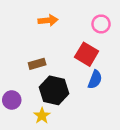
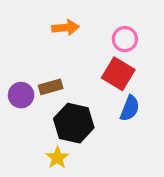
pink circle: (101, 24) -> (125, 39), moved
purple circle: (12, 100) -> (21, 95), moved

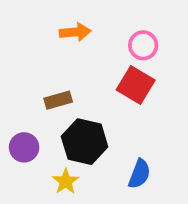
purple circle: (21, 95) -> (24, 147), moved
blue semicircle: (130, 108) -> (139, 174), moved

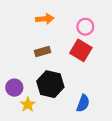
brown rectangle: (58, 100) -> (42, 51), moved
yellow star: (66, 181) -> (28, 104), moved

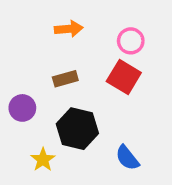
purple circle: (14, 88) -> (22, 108), moved
blue semicircle: (83, 103) -> (127, 158), turned 120

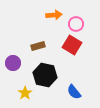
orange arrow: (69, 29) -> (54, 15), moved

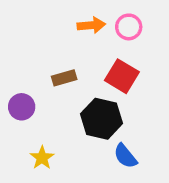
pink circle: (76, 24) -> (129, 27), moved
black hexagon: (45, 75) -> (101, 119), moved

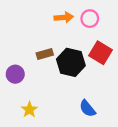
red square: (122, 76) -> (100, 53), moved
black hexagon: (101, 119) -> (71, 62), moved

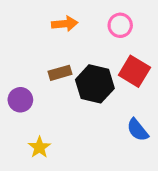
orange arrow: (64, 17) -> (65, 24), moved
blue semicircle: (87, 108) -> (138, 130), moved

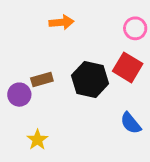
pink circle: (120, 25) -> (135, 28), moved
brown rectangle: (60, 73) -> (42, 79), moved

